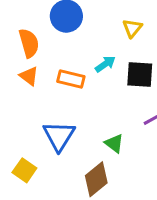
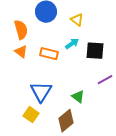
yellow triangle: (132, 28) -> (77, 20), moved, turned -32
yellow square: (24, 170) -> (31, 115), moved

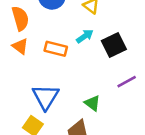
black square: (95, 51) -> (114, 45), turned -30

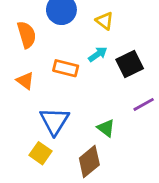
orange triangle: (20, 46) -> (25, 81), moved

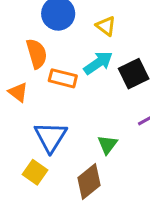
orange semicircle: (27, 35) -> (37, 54), moved
cyan arrow: (98, 54) -> (98, 63), size x1.4
green triangle: (106, 128) -> (107, 145), turned 30

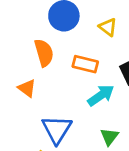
cyan arrow: (98, 63) -> (101, 95), moved
orange rectangle: (63, 78) -> (85, 64), moved

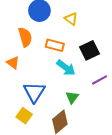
cyan arrow: (101, 95) -> (66, 68), turned 72

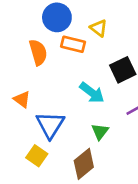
orange rectangle: (55, 45) -> (73, 44), moved
orange triangle: (13, 63) -> (22, 99), moved

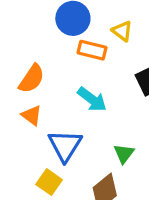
orange semicircle: (38, 52) -> (32, 79), moved, turned 50
cyan arrow: (92, 93) -> (92, 99), moved

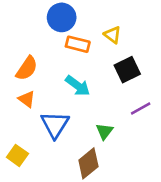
yellow triangle: (122, 31) -> (113, 35), moved
yellow square: (49, 182) -> (17, 155), moved

